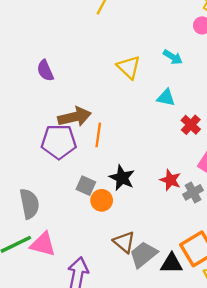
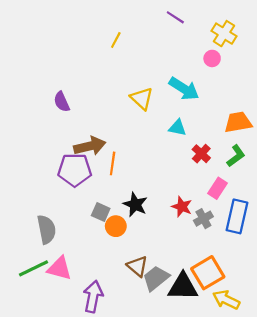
cyan arrow: (173, 57) -> (184, 89), size x1.6
black triangle: (172, 264) -> (183, 287), size x1.4

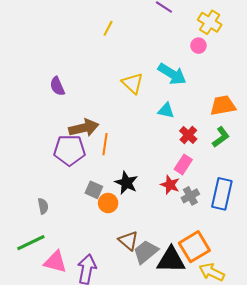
pink rectangle: (218, 188) -> (183, 164), moved
gray semicircle: (47, 229) -> (43, 206), size x0.6
pink triangle: (60, 268) -> (55, 262), moved

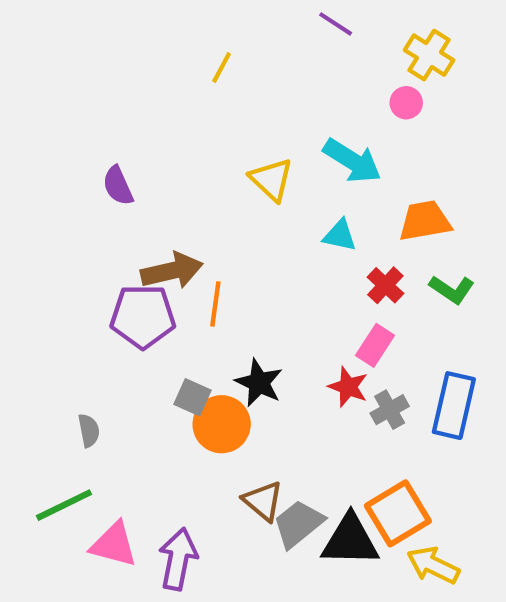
orange trapezoid: (223, 106) -> (425, 221), moved
green L-shape: (221, 137) -> (452, 289), turned 70
orange circle: (108, 203) -> (222, 424), size x1.4

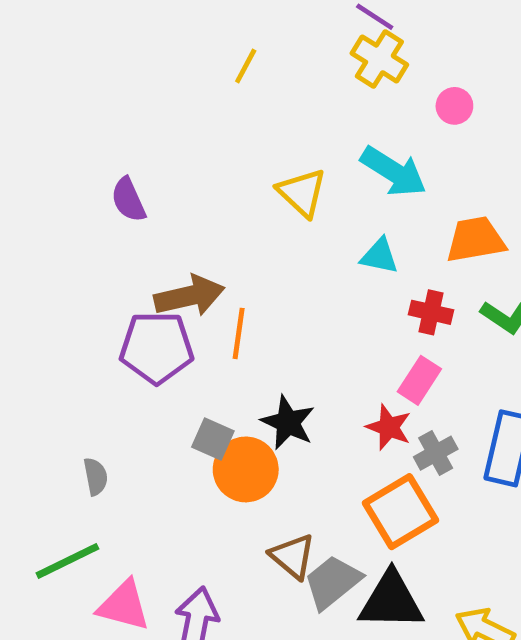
yellow cross: (429, 55) -> (379, 59), moved
red cross: (385, 285) -> (431, 312), turned -30
orange square: (398, 513) -> (401, 512), moved

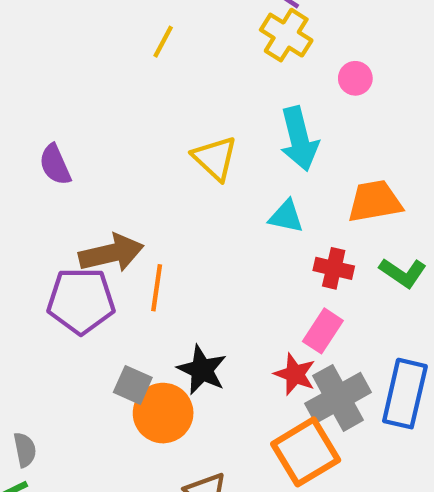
cyan arrow: (393, 172) -> (299, 139), turned 44
gray cross: (436, 453) -> (338, 398), size x1.6
gray semicircle: (96, 477) -> (25, 450), moved

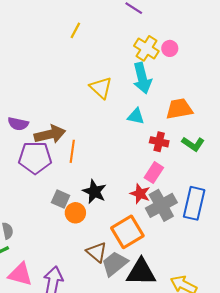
yellow cross: (286, 35) -> (146, 48), moved
purple semicircle: (55, 165) -> (18, 124), moved, turned -54
orange circle: (163, 413) -> (75, 213), size x0.7
orange square: (306, 452) -> (127, 232), moved

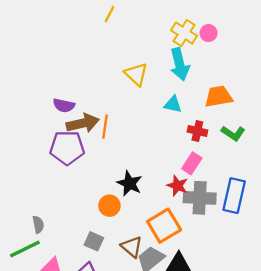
purple semicircle: (18, 124) -> (64, 105), moved
orange line: (72, 151) -> (105, 127), moved
gray square: (61, 199) -> (94, 241), moved
gray cross: (161, 205) -> (200, 198), turned 32

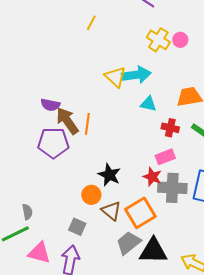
cyan arrow: (180, 64) -> (136, 75), moved, turned -84
brown arrow: (83, 123) -> (67, 121), turned -112
pink rectangle: (192, 163) -> (165, 157), turned 36
brown triangle: (132, 247) -> (111, 211), moved

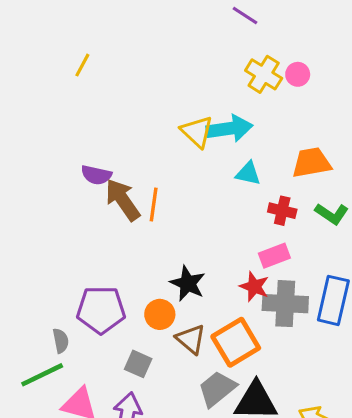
yellow line: (91, 23) -> (82, 65), moved
purple pentagon: (53, 143) -> (101, 310), moved

